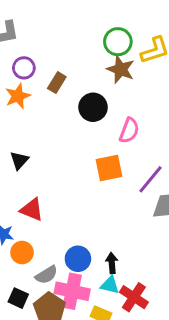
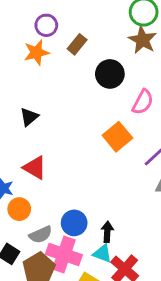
orange square: (109, 168) -> (117, 137), turned -36

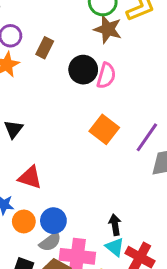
pink semicircle: (143, 102) -> (106, 76), moved
blue circle: (74, 223) -> (53, 221), moved
cyan triangle: (102, 254) -> (115, 247), turned 30

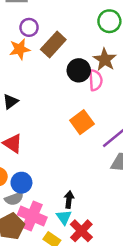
brown star: (108, 29) -> (105, 60), moved
brown rectangle: (45, 48) -> (53, 44), size x1.5
pink semicircle: (106, 76) -> (96, 80), turned -35

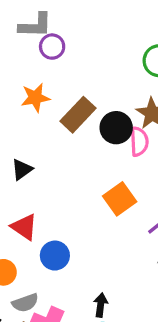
purple circle: (29, 27) -> (52, 47), moved
brown rectangle: (53, 44) -> (78, 115), moved
blue circle: (21, 183) -> (55, 256), moved

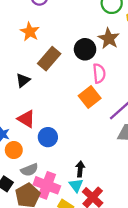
orange star: (35, 98) -> (30, 32), turned -30
brown rectangle: (78, 115) -> (49, 59), moved
pink semicircle: (139, 142) -> (99, 73), moved

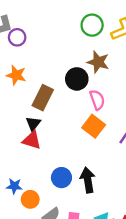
black triangle: (23, 80) -> (33, 124), moved
red triangle: (26, 119) -> (32, 140), moved
black arrow: (80, 169) -> (88, 180), moved, size x1.5

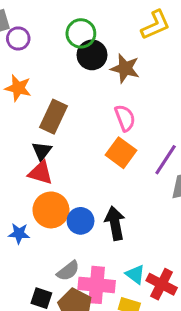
green circle: (92, 25) -> (81, 33), moved
black circle: (77, 79) -> (92, 55), moved
orange circle: (30, 199) -> (51, 210), moved, size x1.5

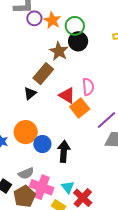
brown star: (125, 68) -> (59, 51), moved
orange star: (18, 88) -> (52, 20), moved
red triangle: (41, 173) -> (67, 95), moved

